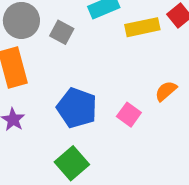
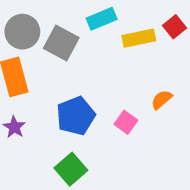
gray square: (62, 32) -> (61, 43), size x1.5
blue pentagon: (77, 108) -> (76, 116), turned 30

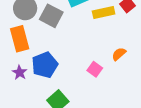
blue pentagon: (76, 116) -> (45, 65), moved

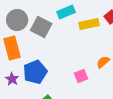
pink square: (95, 69) -> (81, 76), turned 32

